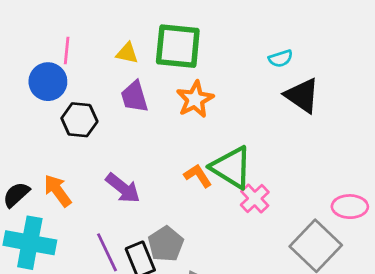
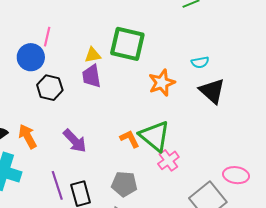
yellow triangle: (127, 53) -> (93, 55), moved, turned -30
orange star: (195, 99) -> (162, 83), moved
gray pentagon: (166, 244) -> (124, 184), moved, turned 30

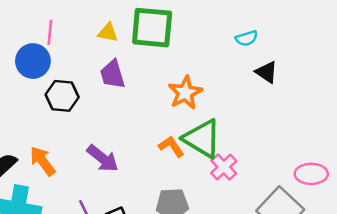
yellow triangle: (93, 55) -> (108, 33), moved, turned 30
orange star: (162, 83) -> (185, 93), moved
black triangle: (212, 91) -> (267, 72), size x0.7

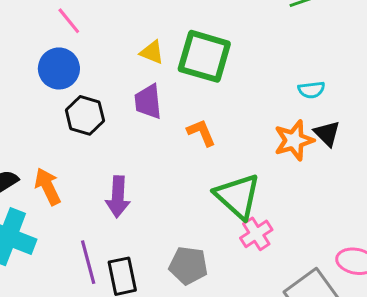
pink line: (50, 32) -> (69, 21), moved, turned -55
orange star: (185, 93) -> (294, 140), moved
orange L-shape: (171, 147) -> (201, 133), moved
purple arrow: (103, 158) -> (118, 197), turned 44

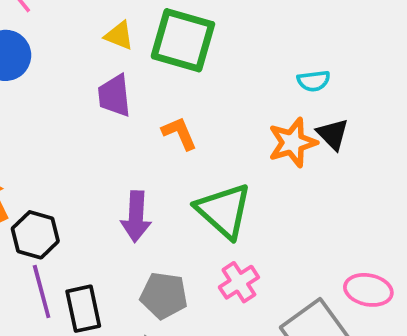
black hexagon: (85, 115) -> (35, 235), moved
purple arrow: (118, 197) -> (136, 216), moved
pink cross: (256, 234) -> (239, 282), moved

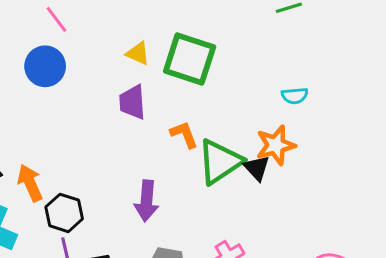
black triangle: (333, 134) -> (257, 168), moved
green triangle: (224, 211) -> (220, 162), moved, turned 42

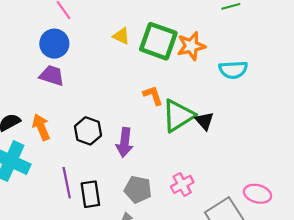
cyan semicircle: (295, 96) -> (233, 70), size x1.5
purple trapezoid: (132, 102) -> (52, 75), moved, turned 110
orange star: (276, 145) -> (191, 46), moved
black hexagon: (64, 213) -> (88, 131), moved

